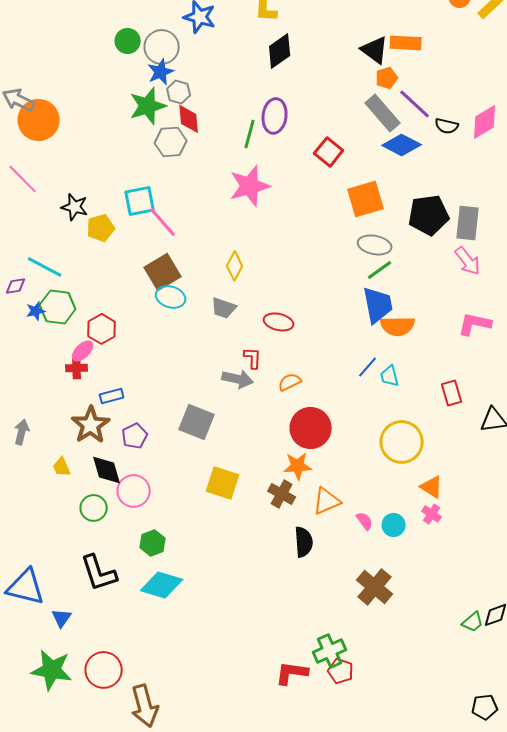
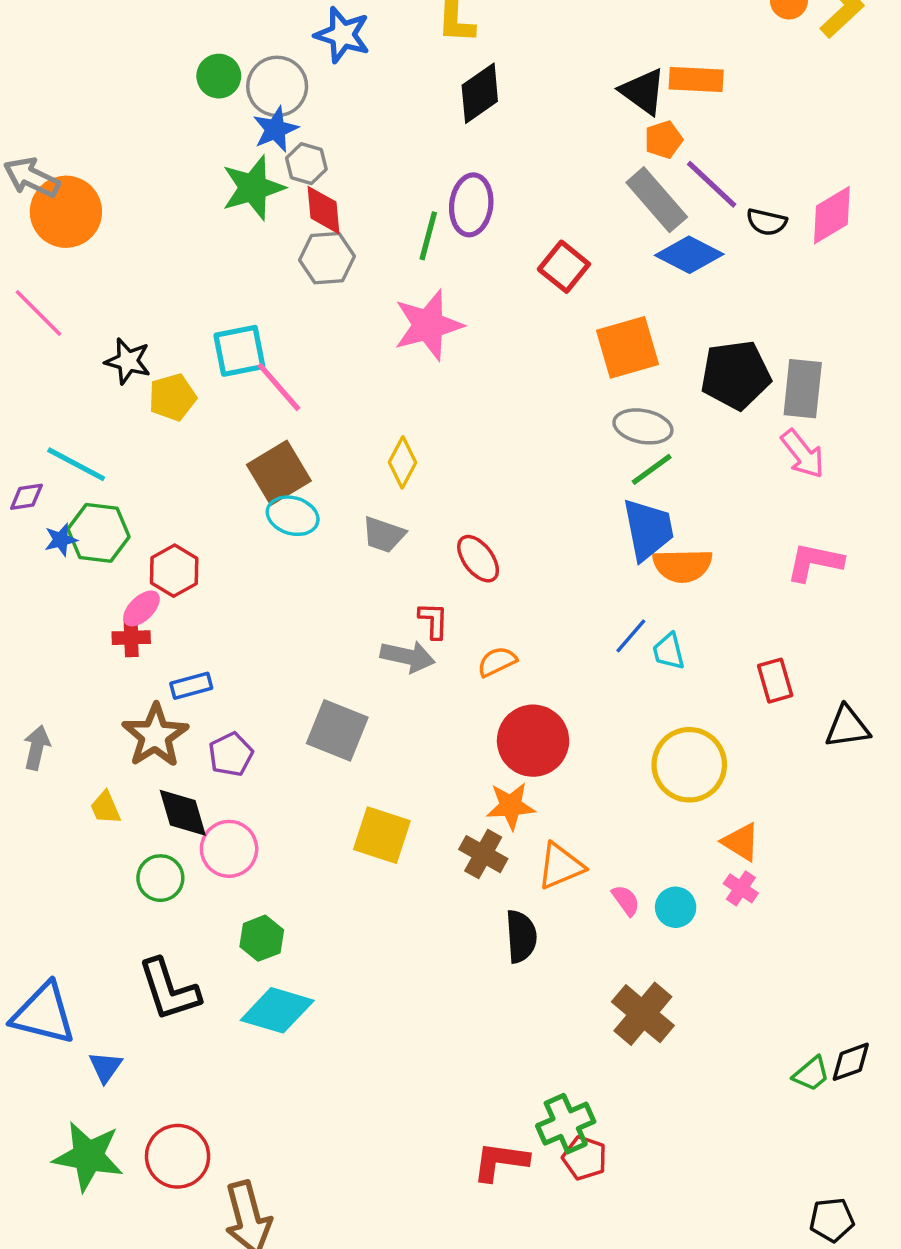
gray hexagon: (171, 142) -> (327, 258), moved
red ellipse: (279, 322) -> (478, 559), turned 40

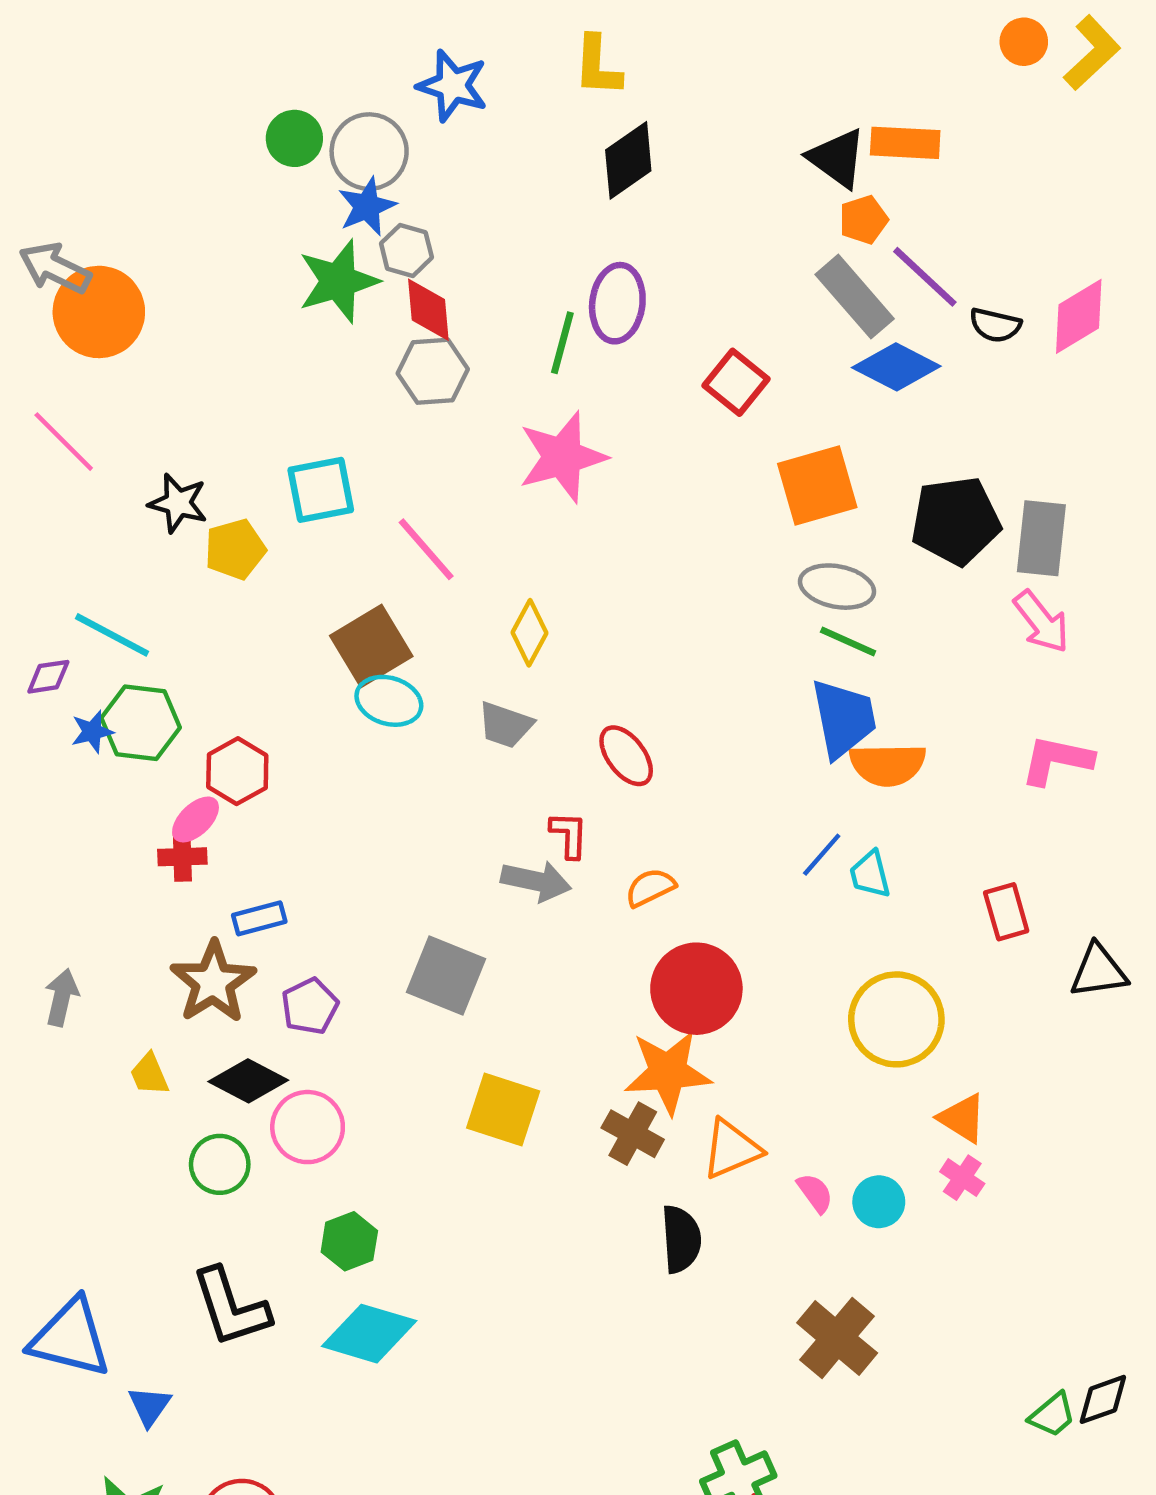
pink line: (279, 387) -> (426, 549), moved
green line: (652, 469) -> (848, 642), turned 60
orange star: (511, 806) -> (668, 1072), size x1.4
black diamond: (183, 813) -> (248, 1081), turned -46

